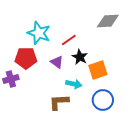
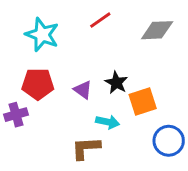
cyan star: (39, 33) -> (42, 35), moved
red line: (69, 40) -> (100, 20), moved
blue circle: (103, 100) -> (169, 141), moved

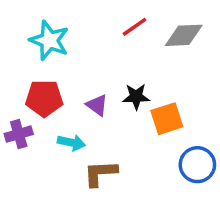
red line: (100, 20) -> (134, 27), moved
black star: (116, 83) -> (136, 97), turned -30
cyan arrow: (108, 122) -> (71, 143), moved

